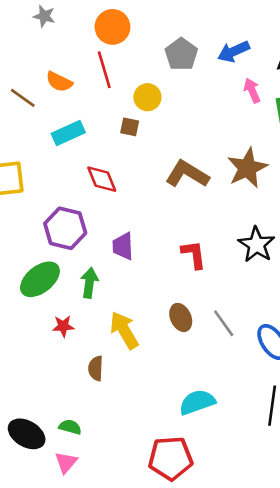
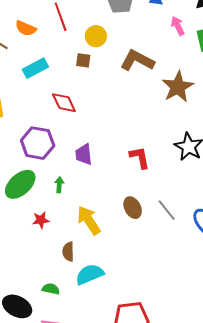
brown L-shape: (187, 174) -> (137, 61), moved
green arrow: (89, 283) -> (59, 185), size x0.7
cyan semicircle: (197, 402) -> (90, 274), moved
green semicircle: (70, 427) -> (51, 289), moved

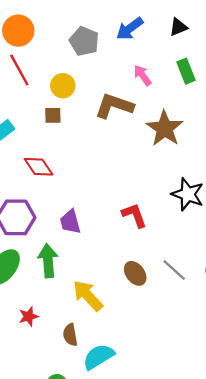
pink arrow: (178, 26) -> (143, 75), moved
green arrow: (59, 185) -> (48, 261), size x1.8
red star: (41, 220) -> (29, 316), moved

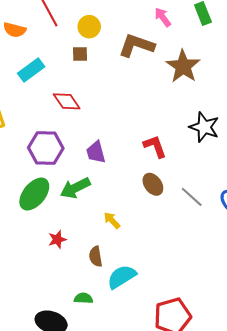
green arrow: (48, 261) -> (75, 188), turned -112
brown ellipse: (135, 273) -> (153, 184), moved
yellow arrow: (88, 296) -> (112, 220), size x0.6

